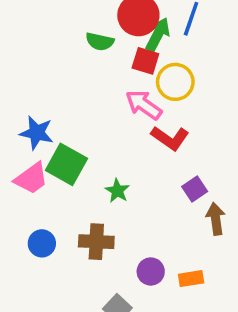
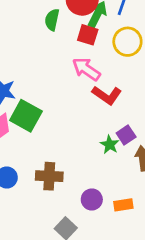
green semicircle: (100, 42) -> (52, 20), turned 90
yellow circle: (175, 82) -> (127, 42), moved
green star: (117, 191) -> (110, 145), moved

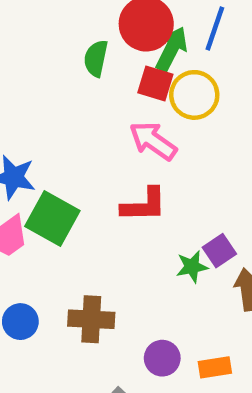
yellow circle: (127, 42) -> (194, 95), moved
red L-shape: (107, 95) -> (144, 205), moved, turned -36
green star: (110, 145) -> (192, 267), turned 30

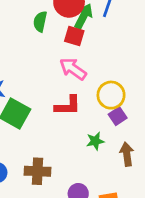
yellow circle: (194, 95) -> (111, 95), moved
purple square: (219, 251) -> (118, 116), moved

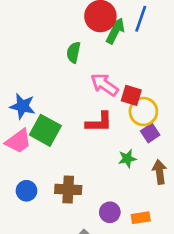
green semicircle: (40, 22) -> (74, 52), moved
red square: (74, 36) -> (131, 95), moved

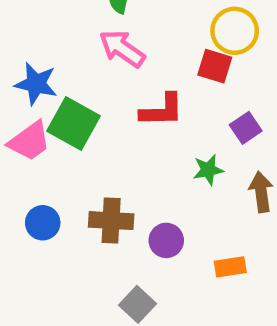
pink arrow: (104, 85) -> (122, 48), moved
yellow circle: (143, 111) -> (235, 31), moved
purple circle: (110, 212) -> (166, 240), moved

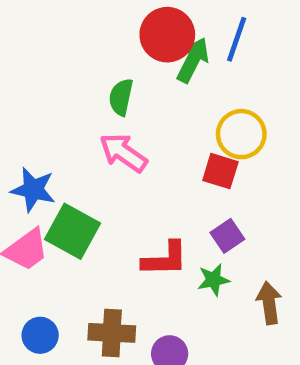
red L-shape: (162, 110) -> (165, 259), moved
purple square: (246, 128) -> (227, 236), moved

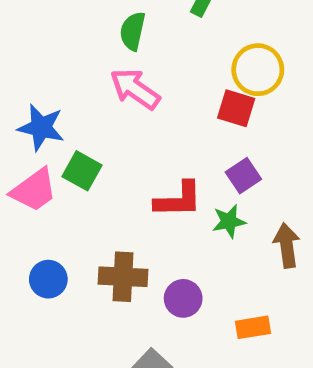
green square: (72, 231) -> (82, 171), size x0.7

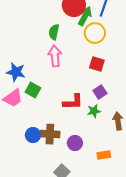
yellow circle: (258, 70) -> (95, 33), moved
pink arrow: (135, 89) -> (55, 56), turned 50
blue circle: (48, 279) -> (33, 135), moved

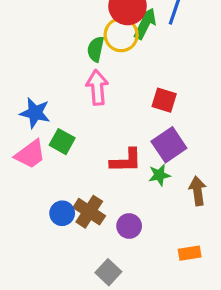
yellow circle: (95, 33) -> (121, 35), moved
purple square: (100, 92) -> (169, 145), size x1.5
brown cross: (50, 134) -> (89, 212), turned 30
orange rectangle: (104, 155) -> (190, 253), moved

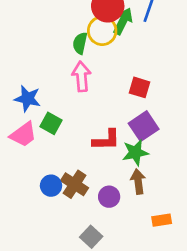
green star: (159, 175) -> (135, 152), size x1.4
brown arrow: (198, 191) -> (138, 181), moved

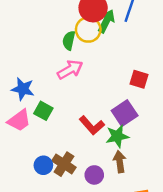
pink arrow: (81, 76) -> (70, 70), turned 65
red square: (139, 87) -> (139, 79), moved
red L-shape: (106, 140) -> (92, 125), turned 50

